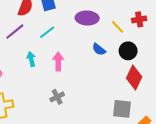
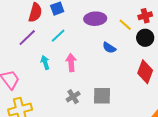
black circle: (128, 51) -> (145, 38), moved
gray square: (122, 109) -> (102, 96), moved

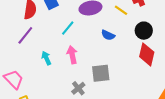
cyan line: (58, 36) -> (68, 28), moved
black circle: (145, 38) -> (144, 31), moved
gray square: (102, 96) -> (101, 73), moved

